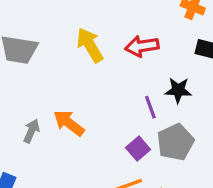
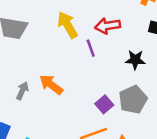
purple line: (150, 107) -> (91, 48), moved

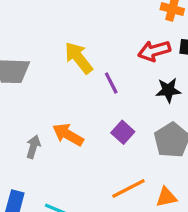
red arrow: (108, 26) -> (154, 51), moved
purple square: (104, 104) -> (123, 132), moved

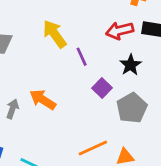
black star: (168, 90) -> (130, 65), turned -30
purple square: (123, 132) -> (102, 88), moved

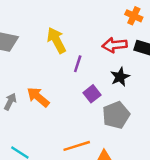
purple line: (82, 57) -> (78, 64), turned 35

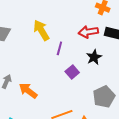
orange arrow: (38, 97) -> (28, 91), moved
gray pentagon: (116, 115) -> (104, 97), moved

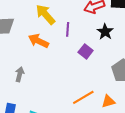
orange arrow: (28, 91) -> (38, 41), moved

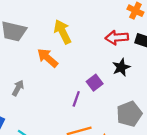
purple line: (68, 29) -> (76, 99), moved

